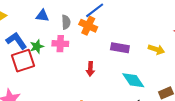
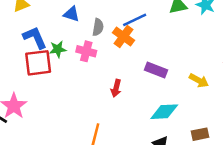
cyan diamond: (133, 80) -> (164, 112), turned -70

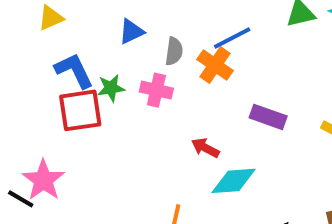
blue triangle: (71, 14) -> (131, 31), turned -42
red arrow: (116, 88) -> (205, 148), turned 105
cyan diamond: (164, 112) -> (234, 181), moved

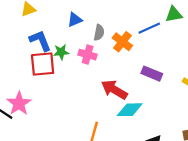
blue line: (232, 38) -> (149, 28), moved
red arrow: (205, 148) -> (114, 90), size x1.6

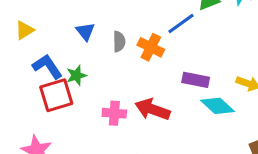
blue triangle: (75, 20) -> (85, 32), turned -35
pink cross: (88, 55) -> (114, 113), moved
cyan diamond: (130, 110) -> (217, 106), moved, turned 55

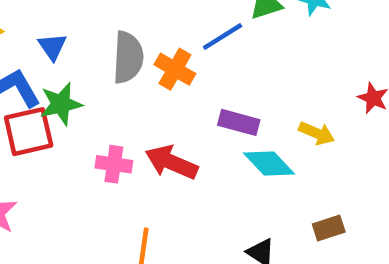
blue triangle: (85, 32) -> (52, 47), moved
gray semicircle: (119, 42) -> (128, 57), size x1.6
green star: (76, 75) -> (61, 104), size x1.4

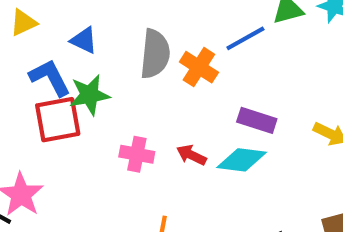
blue triangle: (52, 47) -> (84, 40), turned -32
red arrow: (171, 162) -> (191, 155), size x0.6
cyan diamond: (269, 164) -> (242, 160), moved, turned -42

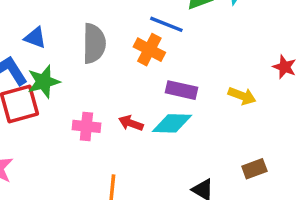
blue line: (245, 38) -> (166, 24), turned 56
orange cross: (199, 67) -> (149, 50), moved

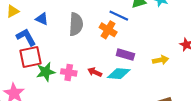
green star: (44, 82) -> (46, 72), moved
yellow arrow: (242, 96) -> (161, 60), turned -35

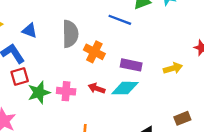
orange cross: (108, 30) -> (94, 52), moved
red square: (30, 57) -> (20, 77), size x0.7

